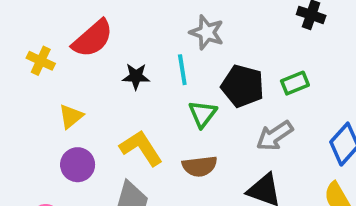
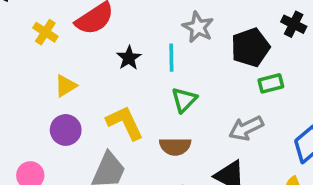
black star: (136, 76) -> (129, 58), turned 30
black pentagon: (243, 86) -> (250, 47), moved, turned 30

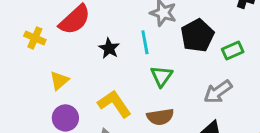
black pentagon: (250, 47) -> (197, 35), moved

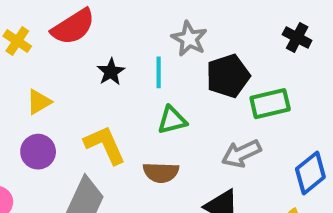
green rectangle: (233, 50) -> (270, 104), size x1.4
green triangle: (161, 76) -> (172, 120), turned 30

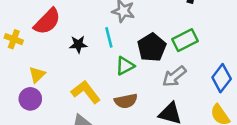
black star: (111, 72) -> (78, 44), turned -30
black pentagon: (228, 76) -> (152, 47), moved
purple circle: (38, 152) -> (30, 99), moved

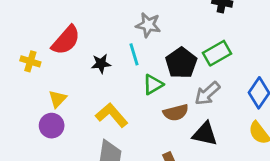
brown semicircle: (126, 101) -> (176, 113), moved

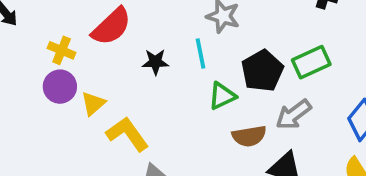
yellow L-shape: (112, 115) -> (127, 134), moved
purple circle: (52, 126) -> (60, 87), moved

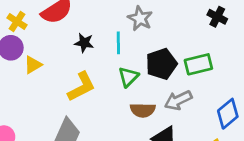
green triangle: (222, 96) -> (128, 77), turned -30
yellow L-shape: (127, 134) -> (81, 87), moved, turned 88

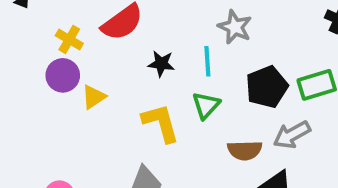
green triangle: (128, 77) -> (206, 105), moved
yellow L-shape: (81, 87) -> (161, 123), turned -76

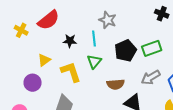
purple circle: (63, 75) -> (33, 83), moved
yellow triangle: (94, 97) -> (44, 60), moved
gray arrow: (292, 135) -> (151, 77), moved

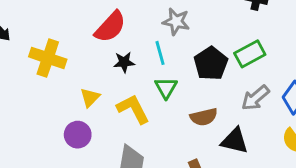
red semicircle: (48, 20) -> (110, 27), moved
yellow cross: (21, 30) -> (48, 58), size x1.6

